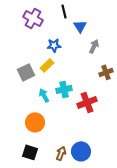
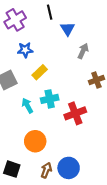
purple cross: (33, 18) -> (15, 20), turned 30
blue star: (54, 45) -> (25, 50), moved
yellow rectangle: (47, 65) -> (40, 72), moved
orange circle: (35, 122) -> (35, 141), moved

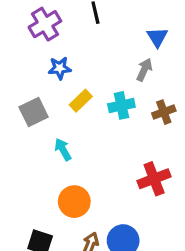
blue triangle: (67, 29) -> (157, 37), moved
cyan cross: (50, 99) -> (121, 105), moved
red cross: (75, 113) -> (154, 179), moved

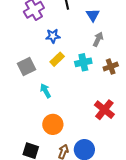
blue triangle: (157, 37) -> (93, 15), moved
blue star: (60, 68) -> (53, 36), moved
red cross: (154, 179) -> (104, 110), turned -30

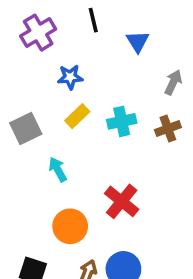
gray arrow: (98, 39) -> (173, 82), moved
red cross: (104, 110) -> (122, 201), moved

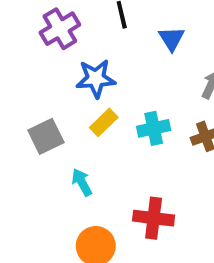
blue star: (70, 77) -> (96, 79), size x1.4
red cross: (122, 201) -> (154, 218), turned -32

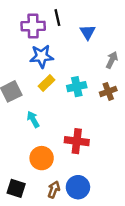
purple cross: (60, 29) -> (33, 26), moved, turned 30

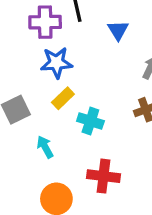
cyan cross: (77, 87) -> (90, 121), moved, turned 30

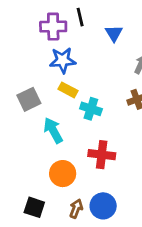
yellow rectangle: (63, 98) -> (68, 90), turned 72
cyan arrow: (45, 147) -> (53, 130), size x1.4

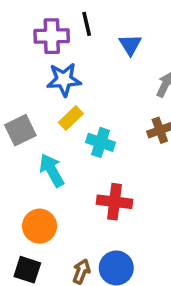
yellow rectangle: (68, 90) -> (71, 118), turned -72
orange circle: (63, 174) -> (40, 226), moved

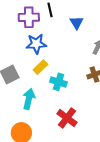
cyan arrow: (52, 170) -> (29, 99), turned 42
red cross: (115, 202) -> (67, 118), turned 30

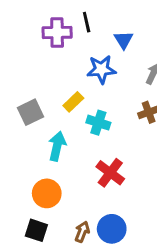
blue star: (36, 44) -> (101, 69), moved

